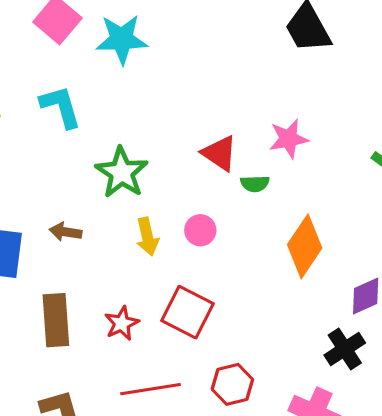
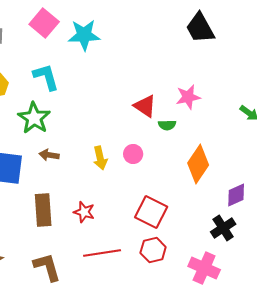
green star: (122, 172) -> (34, 118), moved
red square: (187, 312) -> (151, 212), moved
red star: (122, 323) -> (84, 212), turned -30

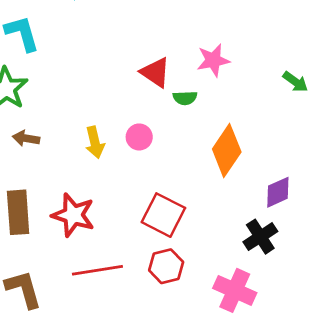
red star: (84, 212) -> (73, 215), size x1.5

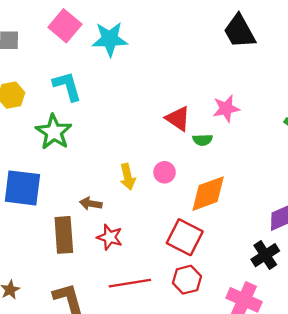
brown arrow: (26, 138) -> (91, 204), moved
orange diamond: (227, 150) -> (208, 194), moved, turned 36
red star: (73, 215) -> (110, 237), size x0.7

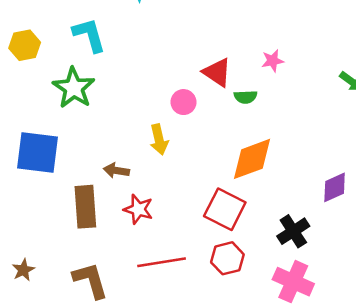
pink star: (226, 109) -> (273, 61), size x0.7
pink circle: (165, 172) -> (184, 102), moved
black cross: (265, 255) -> (293, 231), moved

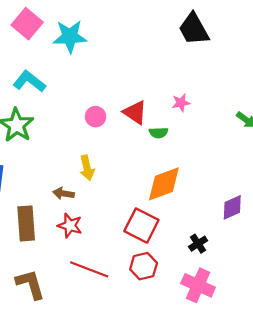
cyan L-shape: (89, 35) -> (29, 81), turned -36
pink circle: (184, 102) -> (96, 117), moved
brown arrow: (116, 171) -> (63, 193), moved
black cross: (293, 231) -> (198, 244), size x0.7
red line: (162, 262) -> (89, 269), turned 30

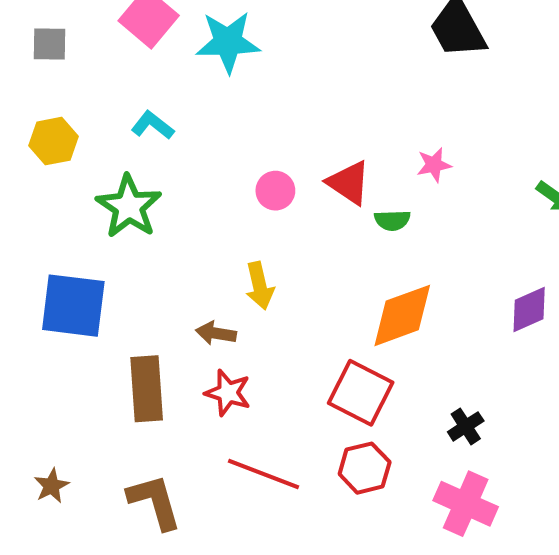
cyan L-shape: (29, 81) -> (153, 125), size x0.7
purple diamond: (232, 207) -> (529, 309), moved

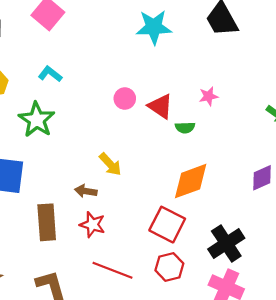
cyan star: (228, 42) -> (154, 27), moved
pink circle: (275, 191) -> (125, 99), moved
yellow arrow: (260, 286) -> (110, 164), turned -30
black cross: (466, 426) -> (226, 244), size x1.8

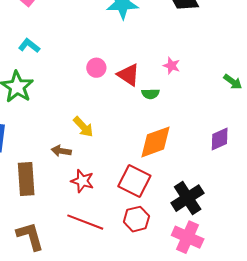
pink star: (208, 96) -> (172, 66), turned 30
red star: (92, 225) -> (82, 181), moved

